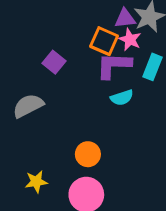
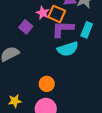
pink star: (130, 39) -> (43, 13), moved
cyan semicircle: (122, 98) -> (68, 49), size x1.5

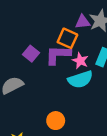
pink star: (43, 13) -> (80, 61), moved
purple L-shape: (63, 29) -> (58, 55), moved

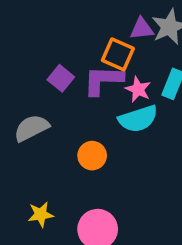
orange circle: (56, 121) -> (92, 156), moved

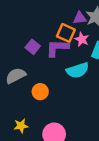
pink star: (138, 89) -> (82, 39), moved
orange circle: (92, 156) -> (40, 92), moved

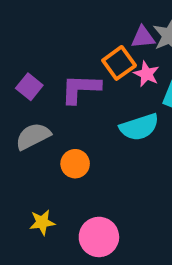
orange square: (66, 33) -> (119, 63), turned 30
purple square: (33, 47) -> (29, 87), moved
purple L-shape: (57, 48) -> (81, 89), moved

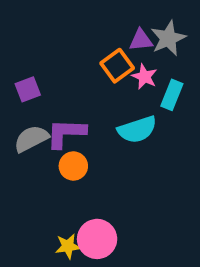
purple square: (29, 87) -> (28, 89), turned 30
purple L-shape: (81, 89) -> (66, 133), moved
yellow star: (42, 222) -> (68, 246), moved

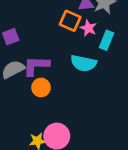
orange square: (117, 66) -> (70, 21), turned -30
cyan semicircle: (137, 130) -> (83, 63), turned 30

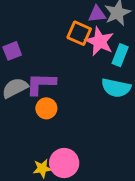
pink star: (88, 28) -> (100, 41), size x1.5
cyan semicircle: (83, 63) -> (116, 88), moved

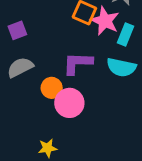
purple L-shape: (41, 84) -> (78, 63), moved
pink circle: (64, 163) -> (69, 103), moved

